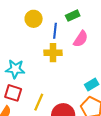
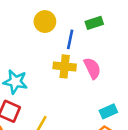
pink semicircle: (81, 39) -> (92, 68), moved, turned -66

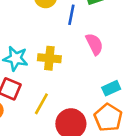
yellow cross: (65, 66) -> (49, 58), moved

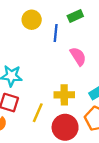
yellow cross: (49, 58) -> (64, 95), moved

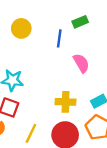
yellow circle: (32, 20) -> (21, 28), moved
yellow line: (38, 113) -> (31, 133), moved

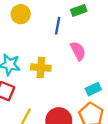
yellow cross: (66, 102) -> (41, 68), moved

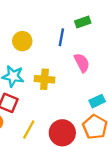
yellow circle: (21, 14) -> (22, 41), moved

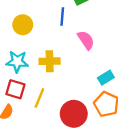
yellow line: (29, 129) -> (39, 98), moved

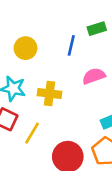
pink semicircle: (86, 40) -> (94, 76), turned -84

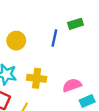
pink semicircle: (94, 76) -> (72, 85), moved

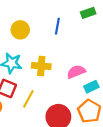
green rectangle: (76, 24) -> (88, 13), moved

